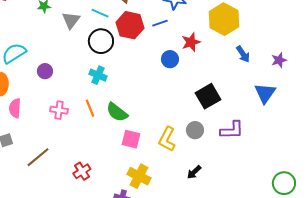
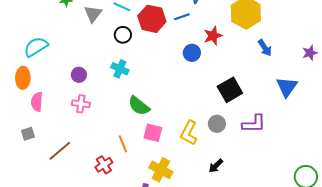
black circle: (101, 41) -> (123, 35), size x0.7
purple star: (279, 60) -> (310, 53), moved
purple circle: (45, 71) -> (79, 75), moved
orange line: (90, 108) -> (123, 144), moved

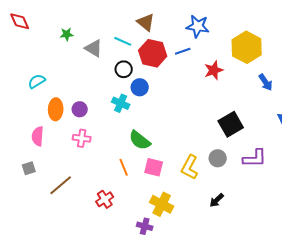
gray triangle: (93, 14) -> (94, 48), turned -36
cyan semicircle: (36, 47) -> (37, 81), size x0.7
blue circle: (192, 53) -> (140, 87), moved
orange ellipse: (23, 78) -> (56, 109), moved
orange line: (123, 144) -> (124, 167), moved

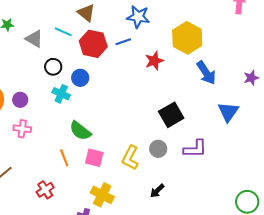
black circle: (124, 69) -> (53, 67), moved
blue arrow: (266, 82) -> (206, 73), size x1.4

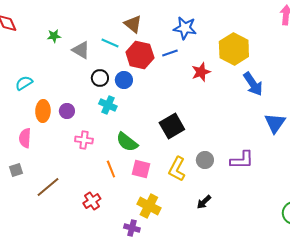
blue circle: (80, 78) -> (124, 80), moved
black square: (171, 115) -> (172, 126), moved
pink cross: (22, 129) -> (84, 140), moved

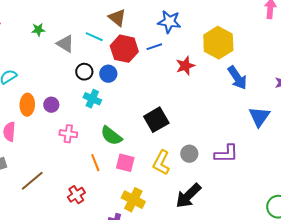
black arrow: (204, 202) -> (188, 196), size x1.8

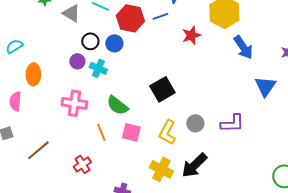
purple circle: (51, 105) -> (77, 61), moved
pink cross: (68, 134) -> (74, 103), size x1.4
yellow cross: (133, 200) -> (161, 169), moved

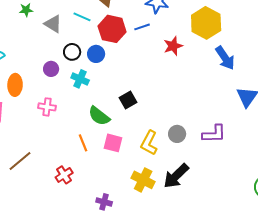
purple circle: (77, 61) -> (51, 69), moved
black square: (162, 89) -> (128, 100), moved, size x0.7
pink cross: (74, 103) -> (47, 107), moved, size x0.7

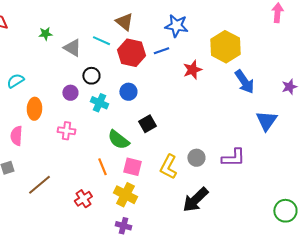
blue circle: (96, 54) -> (128, 92), moved
yellow cross: (143, 180) -> (125, 195), moved

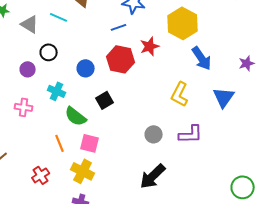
red hexagon: (131, 53) -> (121, 59), moved
cyan cross: (99, 103) -> (57, 91), moved
yellow L-shape: (168, 167) -> (180, 94), moved

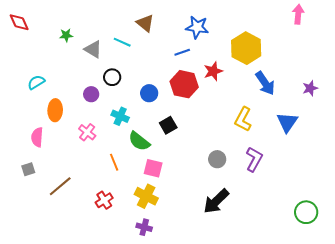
pink cross: (24, 107) -> (87, 132), turned 30
purple L-shape: (191, 134) -> (254, 159), turned -60
orange line: (60, 143) -> (114, 162), moved

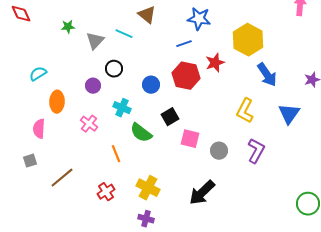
gray triangle: (93, 49) -> (95, 41), turned 42
pink square: (153, 168) -> (190, 139), moved
black arrow: (216, 201) -> (202, 193), moved

